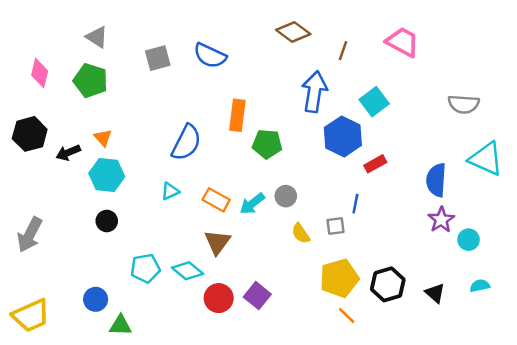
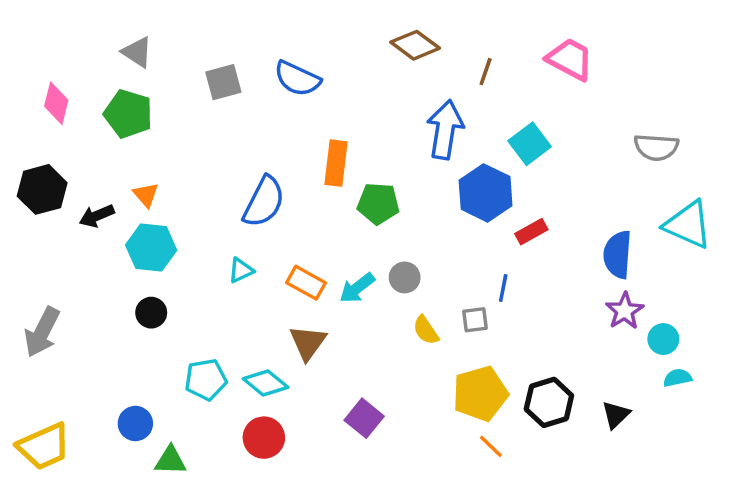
cyan semicircle: (480, 286) -> (677, 378), moved
black triangle: (435, 293) -> (616, 415), turned 35
red circle: (219, 298) -> (264, 438), moved

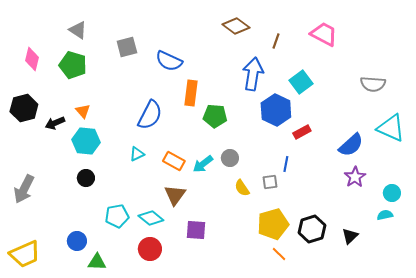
blue semicircle: (297, 79) -> (169, 61), moved
blue semicircle: (618, 255) -> (351, 145), turned -136
cyan circle: (663, 339) -> (392, 193), moved
purple square: (364, 418) -> (196, 230), moved, turned -35

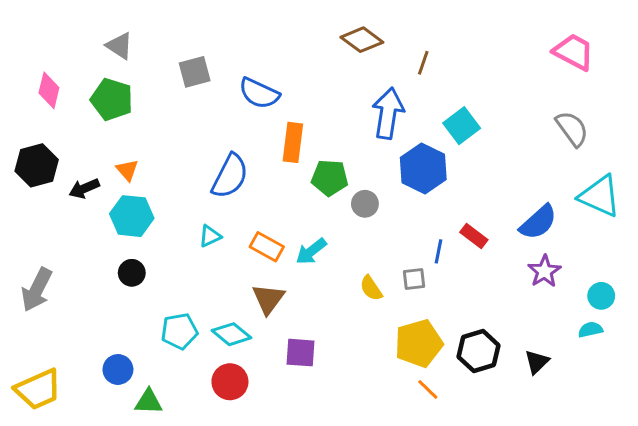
pink trapezoid: (324, 34) -> (574, 52), moved
gray semicircle: (373, 84) -> (572, 129), turned -130
red rectangle: (302, 132) -> (474, 236), moved, turned 66
gray circle: (230, 158) -> (365, 204), moved

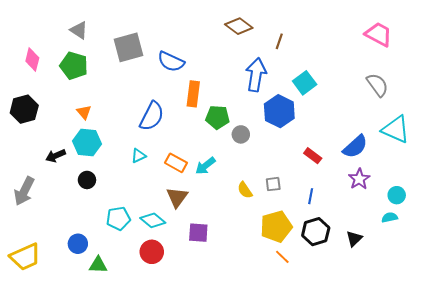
gray square: (195, 72) -> (128, 47), size x1.4
black arrow: (84, 188) -> (56, 156), moved
blue line: (439, 251) -> (311, 196), moved

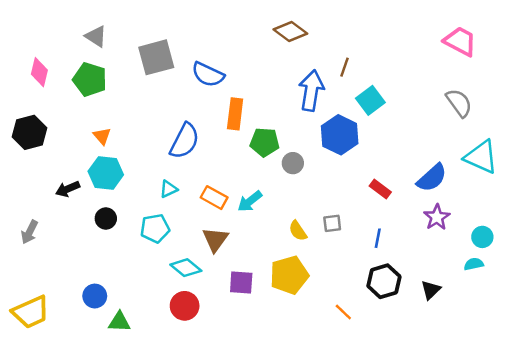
brown line: (279, 41) -> (345, 67), moved
gray arrow: (24, 191) -> (30, 232), size x0.7
cyan pentagon: (118, 218) -> (155, 228), moved
yellow pentagon: (276, 227) -> (289, 275), moved

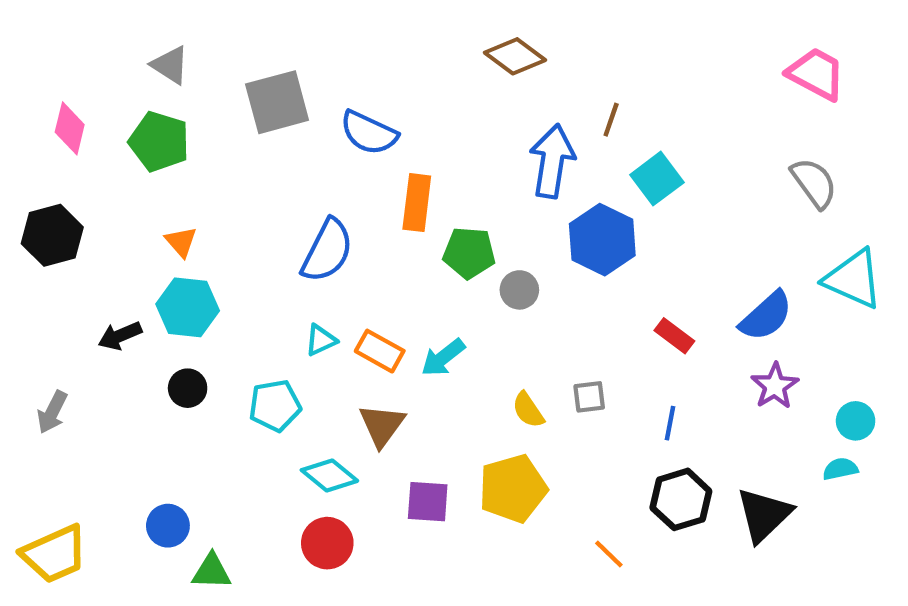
cyan triangle: (169, 189) -> (321, 340), moved
black triangle: (431, 290) -> (764, 515), size x1.6

